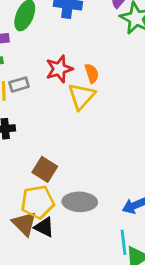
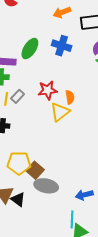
gray rectangle: (19, 85) -> (18, 96), turned -40
brown square: (45, 169) -> (35, 170), moved
yellow pentagon: (38, 202) -> (19, 163), moved

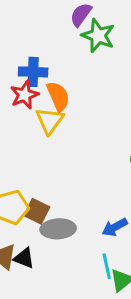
blue cross: (62, 46) -> (33, 72), moved
orange semicircle: (70, 97) -> (58, 96), size x1.5

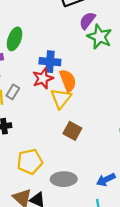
brown square: (37, 211) -> (72, 131), moved

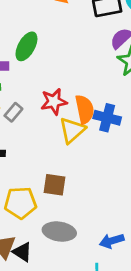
blue cross: (50, 62) -> (107, 118), moved
brown square: (72, 131) -> (55, 185), moved, turned -30

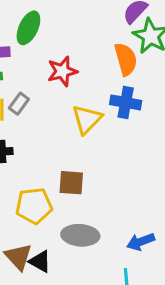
red star: (54, 102) -> (62, 71), moved
orange semicircle: (85, 109) -> (126, 59), moved

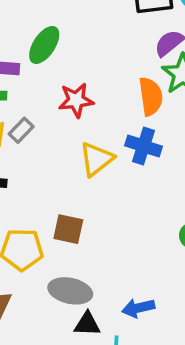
black triangle: (40, 261) -> (87, 324), moved, turned -35

